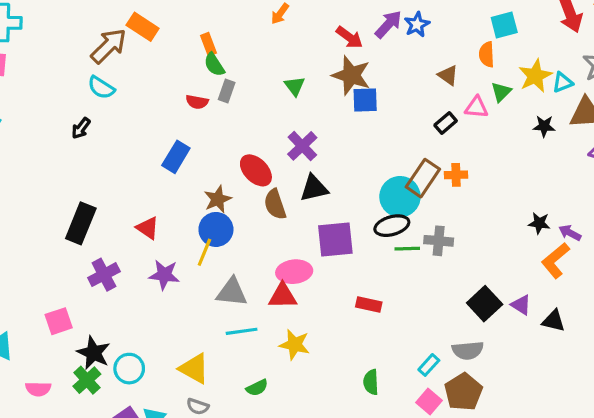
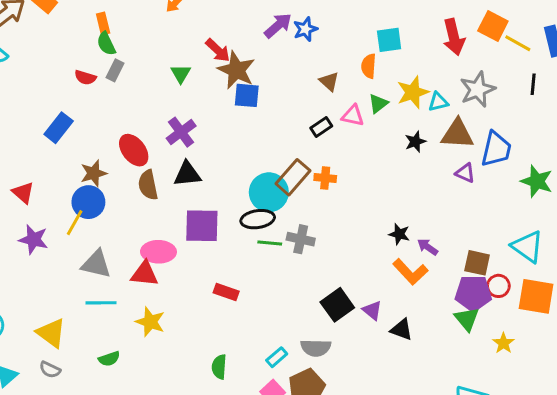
red arrow: (349, 37) -> (218, 50), moved
black star: (544, 126) -> (415, 142), turned -30
orange L-shape: (555, 260) -> (410, 272), turned -100

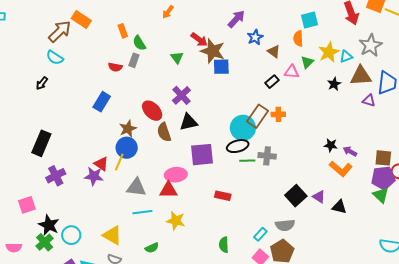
blue star: (305, 29) -> (255, 37), moved
green semicircle: (106, 44) -> (139, 43), moved
red triangle: (23, 193) -> (101, 164), moved

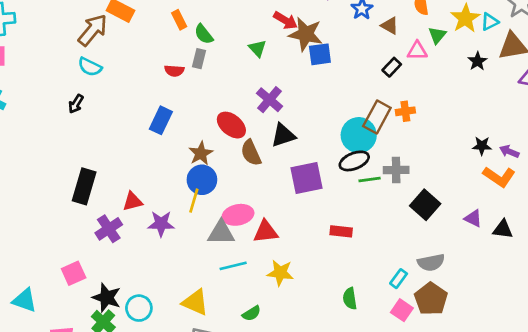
red triangle: (101, 164) -> (133, 201), moved, turned -42
pink ellipse: (176, 175) -> (238, 215), moved
black square: (296, 196) -> (425, 205), moved

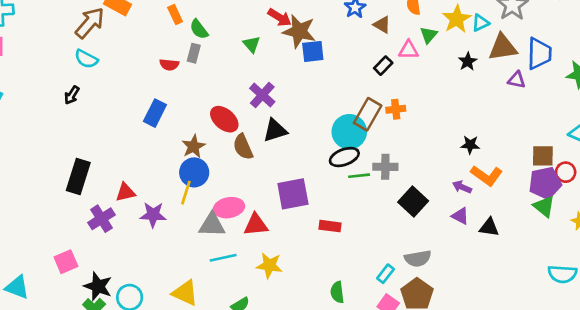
purple arrow: (509, 151) -> (462, 187), moved
purple square: (306, 178) -> (293, 194), moved

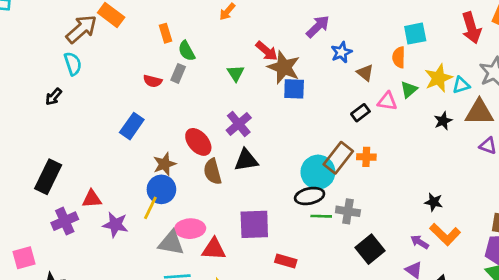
cyan semicircle: (86, 59) -> (73, 64), turned -145

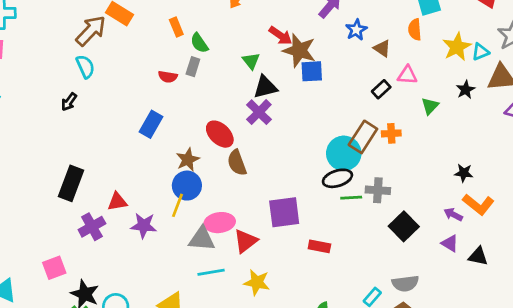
green triangle: (409, 90) -> (430, 106), moved
black triangle: (246, 160) -> (265, 87), moved
red triangle: (214, 249) -> (246, 241), turned -35

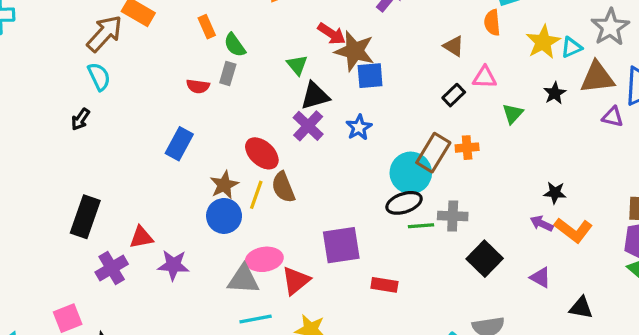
blue star: (356, 30) -> (359, 127), moved
yellow line: (177, 205) -> (256, 195), moved
purple arrow: (453, 215) -> (542, 223), moved
black triangle: (478, 256) -> (581, 308), moved

